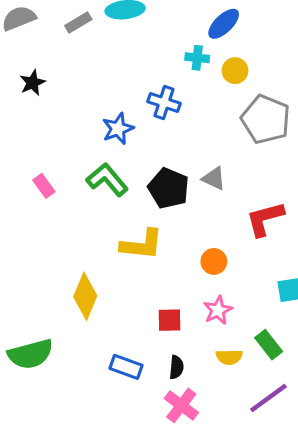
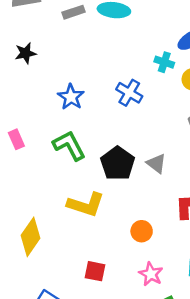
blue star: (118, 129) -> (71, 97), moved, turned -30
pink star: (218, 310) -> (151, 274), moved, turned -30

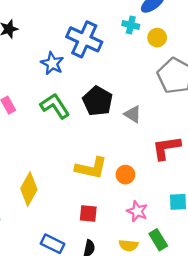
blue cross: (129, 93) -> (84, 39), moved, size x1.5
black pentagon: (118, 163) -> (98, 101), moved
yellow L-shape: (86, 205) -> (91, 168), moved

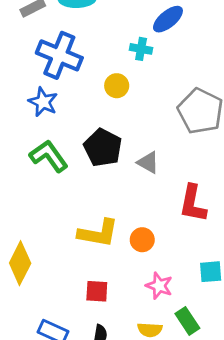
yellow circle: (157, 38) -> (117, 86), moved
blue cross: (84, 39) -> (59, 55), moved
red L-shape: (166, 148) -> (193, 204), turned -68

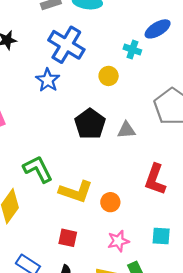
green L-shape: (49, 156) -> (38, 169), moved
gray triangle: (148, 162) -> (126, 130), moved, turned -42
pink star: (159, 286) -> (118, 241), turned 30

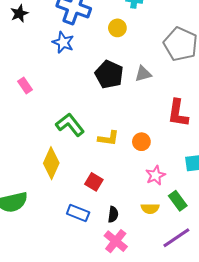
yellow L-shape: (76, 192) -> (108, 138), size x0.7
red square: (68, 238) -> (94, 182), moved, turned 30

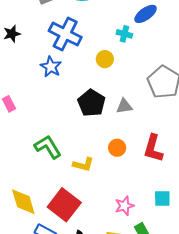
orange circle: (141, 142) -> (117, 148), moved
yellow diamond: (51, 163) -> (23, 202), moved, turned -48
red square: (94, 182) -> (64, 205), size x1.8

